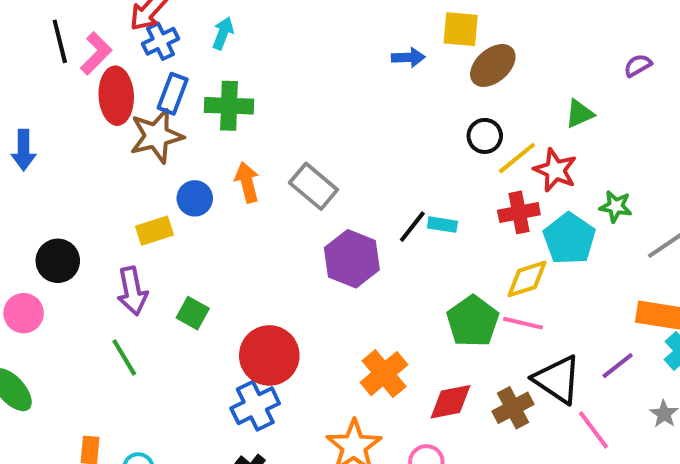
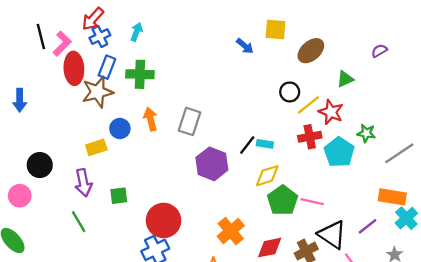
blue arrow: (408, 57) -> (245, 46), turned 42
brown ellipse: (493, 65) -> (311, 51), moved
gray rectangle: (314, 186) -> (189, 121), turned 68
yellow diamond: (527, 279) -> (267, 176), moved
green square: (193, 313) -> (119, 196), turned -36

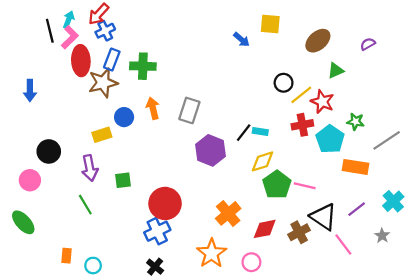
cyan arrow: (136, 32) -> (69, 20), moved
brown ellipse: (311, 51) -> (318, 41), moved
orange rectangle: (392, 197) -> (356, 167), moved

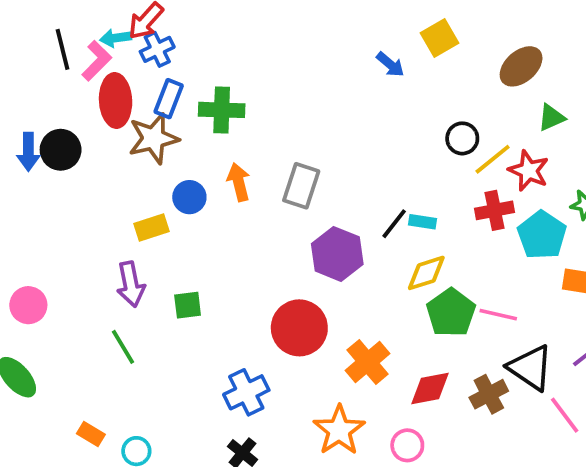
cyan arrow: (69, 20) -> (116, 38), moved, turned -119
yellow square: (270, 24) -> (440, 38), turned -35
black circle: (49, 151) -> (61, 150), moved
red circle: (165, 203) -> (299, 328), moved
orange rectangle: (66, 256) -> (91, 434), turned -64

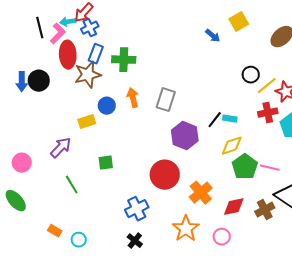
purple arrow: (131, 284) -> (61, 148), moved, turned -125

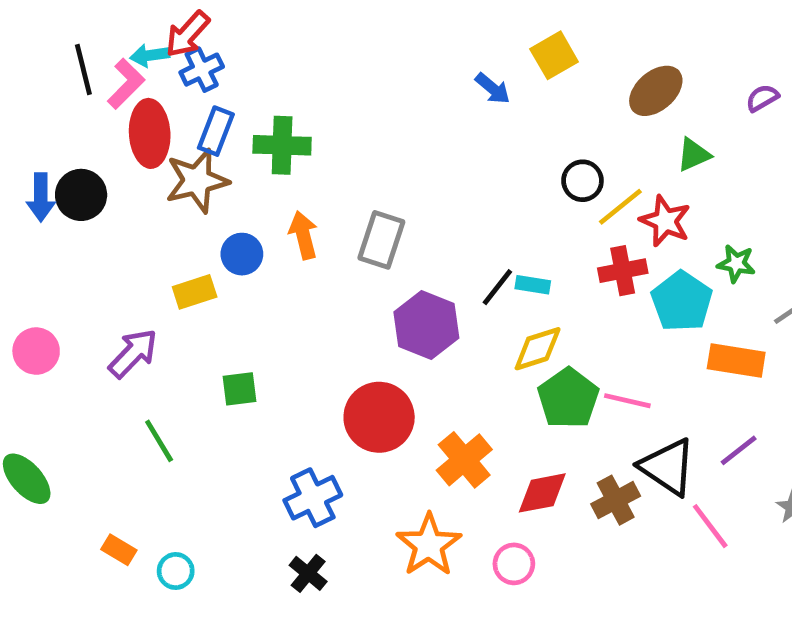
pink circle: (22, 163) -> (36, 351), moved

